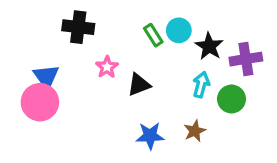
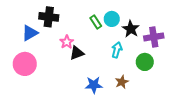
blue triangle: (46, 77) -> (30, 33), moved, turned 36
black triangle: (139, 85) -> (77, 53), moved
cyan arrow: (201, 85) -> (117, 50), moved

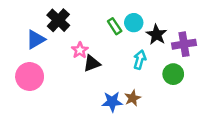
black cross: (49, 17) -> (58, 20), turned 36
brown star: (122, 82) -> (133, 98), moved

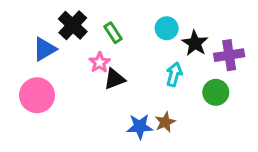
green rectangle: (115, 26) -> (113, 33), moved

